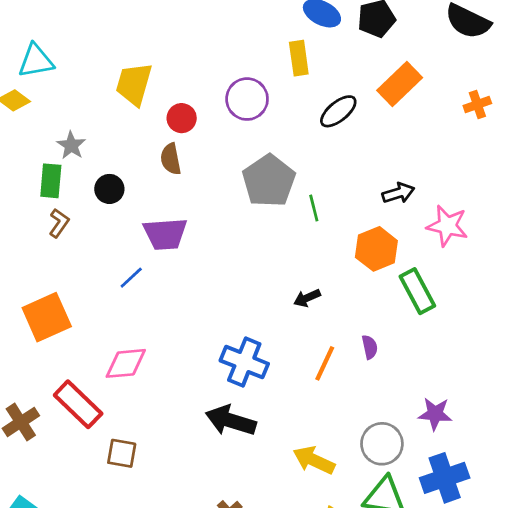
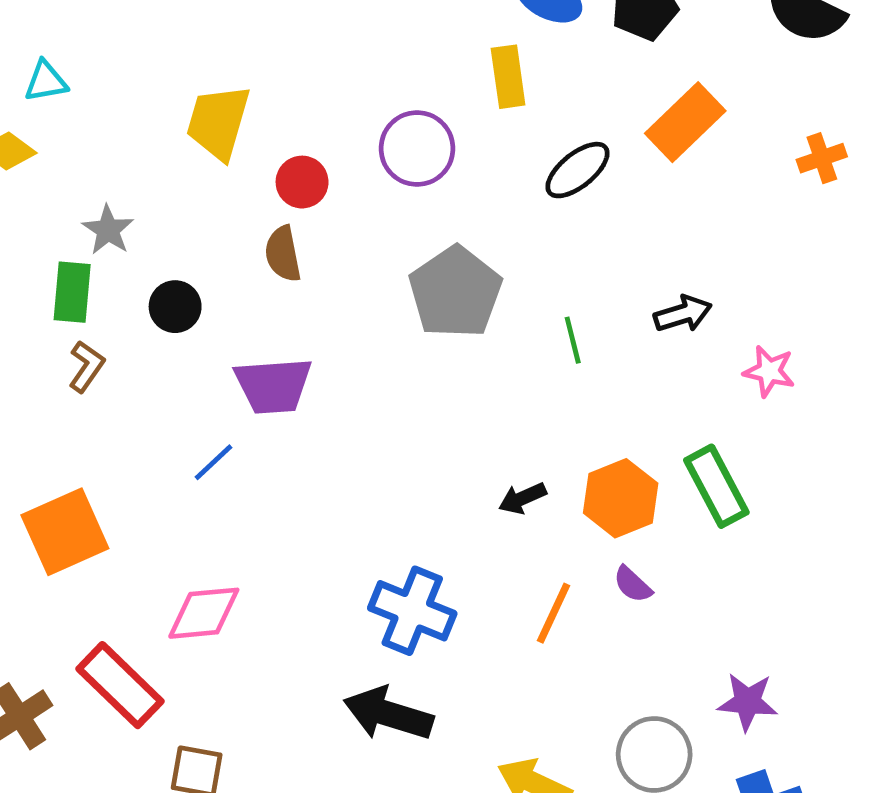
cyan triangle: (36, 61) -> (46, 81), size x0.7
green line: (314, 208) -> (573, 340), moved
pink star: (447, 226) -> (769, 371), size x0.7
orange hexagon: (376, 249) -> (621, 498), moved
purple semicircle: (370, 347) -> (633, 584), turned 145

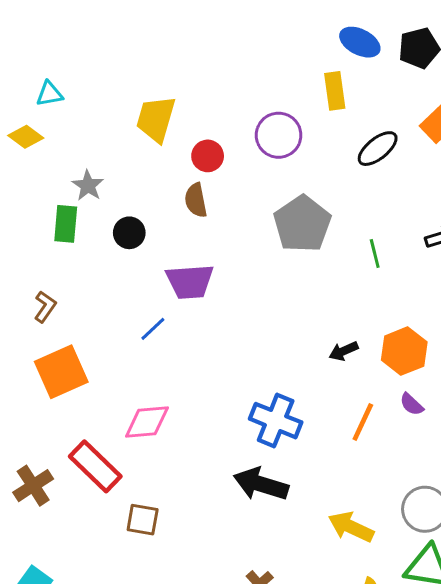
brown L-shape: (86, 366) -> (45, 307), moved

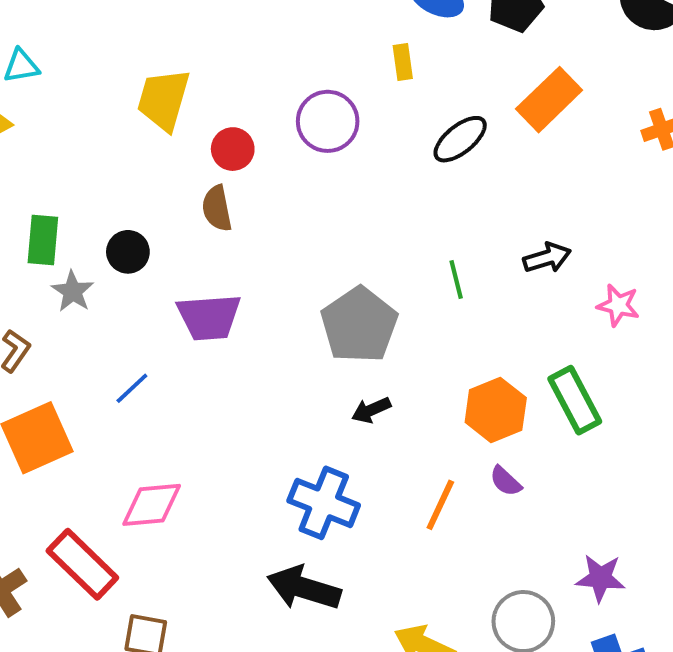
yellow rectangle: (335, 91) -> (403, 62), size x0.7
gray star: (88, 185) -> (73, 291), moved
gray pentagon: (302, 224) -> (359, 325), moved
blue line: (153, 329) -> (132, 388), moved
black arrow: (344, 351) -> (371, 410), moved

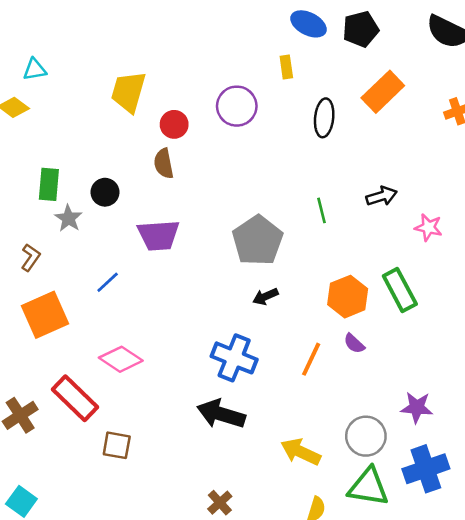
black ellipse: (460, 139) -> (324, 118), turned -45
pink diamond: (152, 505) -> (121, 359), turned 39

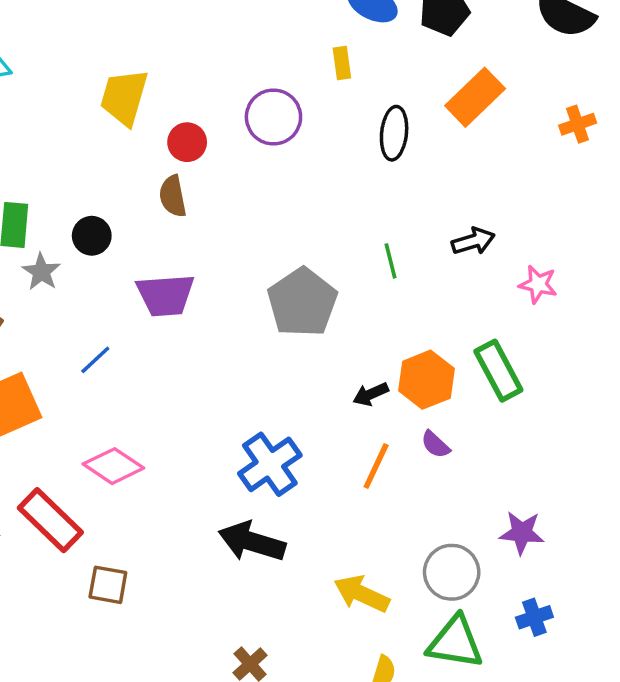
black arrow: (265, 297) -> (371, 394), moved
blue cross: (234, 358) -> (270, 464), turned 33
blue cross: (426, 469) -> (534, 617), size x0.6

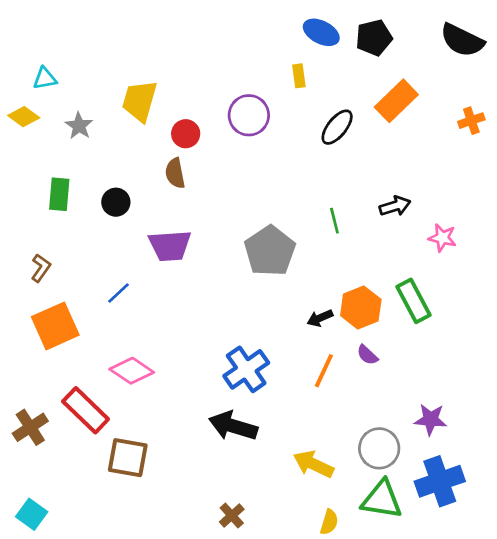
black ellipse: (394, 133) -> (337, 127), turned 33
gray star: (41, 272) -> (79, 126), moved
brown square: (108, 585) -> (128, 458), size x1.4
blue cross: (534, 617) -> (440, 481), size x1.8

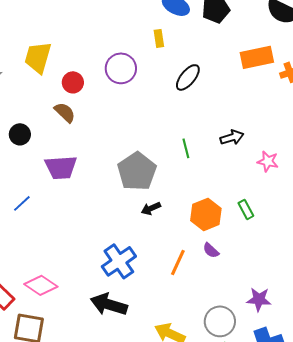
orange rectangle: (396, 101) -> (257, 57), moved, turned 32
brown semicircle: (175, 173) -> (65, 112), turned 145
green rectangle: (413, 301) -> (246, 209), size x0.6
black arrow: (320, 318) -> (151, 208), moved
pink diamond: (132, 371) -> (41, 285), moved

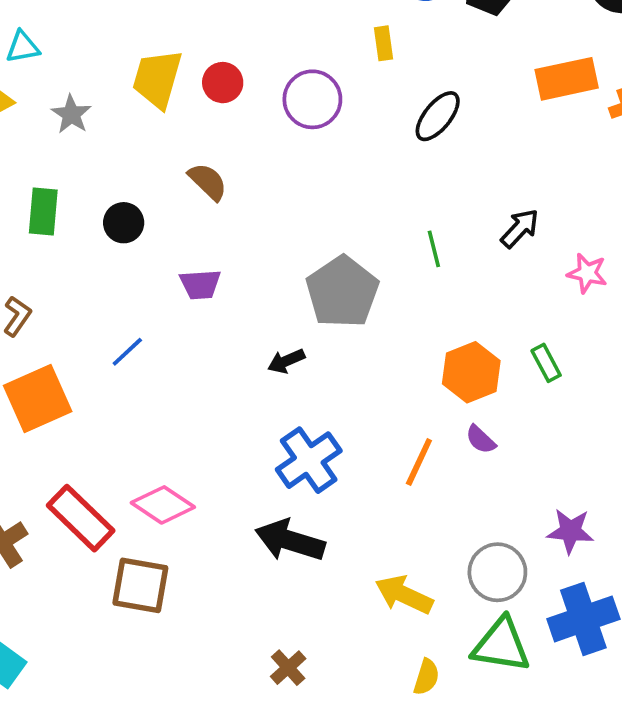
red circle: (73, 82) -> (223, 83), moved
black arrow: (232, 137) -> (520, 228), turned -30
purple trapezoid: (61, 167) -> (200, 284), size x0.7
black arrow: (151, 208) -> (286, 361), moved

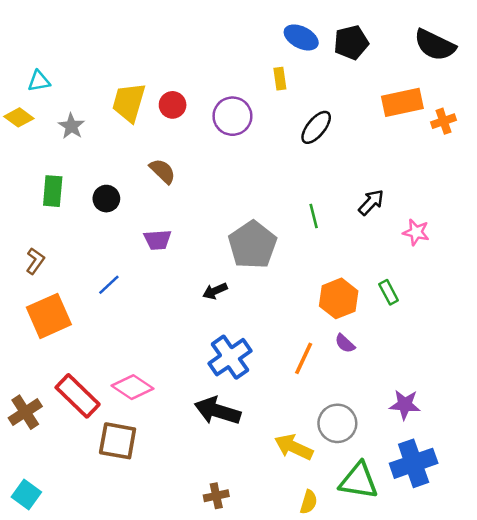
gray circle: (497, 572) -> (337, 423), moved
brown cross: (288, 668) -> (216, 496), turned 30

